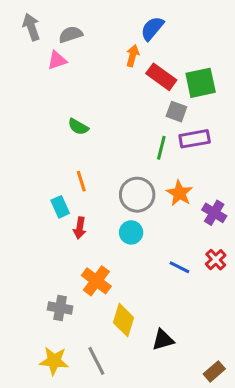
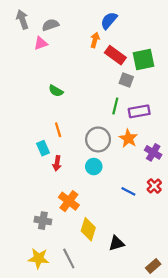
purple rectangle: (195, 139) -> (139, 111), moved

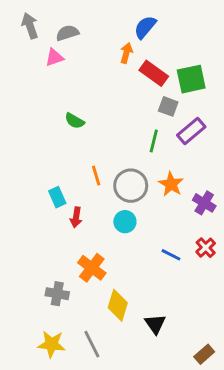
purple rectangle: (139, 111) -> (191, 131), moved, turned -30
orange line: (58, 130) -> (96, 176), moved
black triangle: (116, 243) -> (155, 324), turned -49

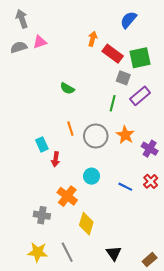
blue semicircle: (145, 27) -> (128, 20), moved
gray semicircle: (67, 33) -> (19, 47), moved
green semicircle: (75, 121) -> (67, 88), moved
cyan circle: (125, 222) -> (92, 176), moved
black triangle: (155, 324) -> (114, 253), moved

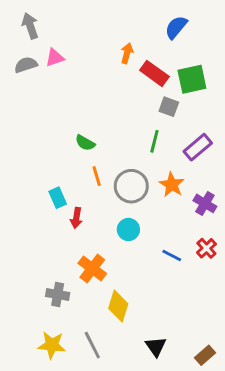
green semicircle: (67, 88) -> (85, 143), moved
purple rectangle: (140, 96) -> (198, 147), moved
cyan circle: (92, 176) -> (128, 229), moved

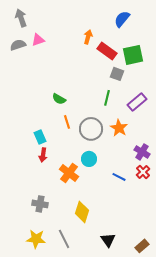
purple cross: (205, 203) -> (142, 152), moved
red arrow: (76, 218) -> (43, 155), moved
orange cross: (92, 268) -> (69, 173), moved

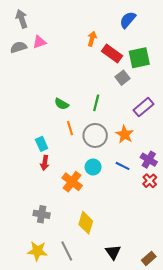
gray square: (117, 74) -> (122, 78), turned 32
green line: (107, 98) -> (96, 103), moved
blue line: (119, 177) -> (122, 166), moved

